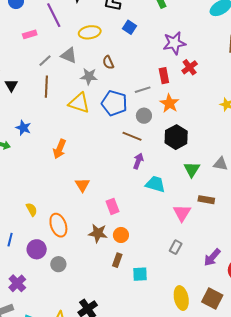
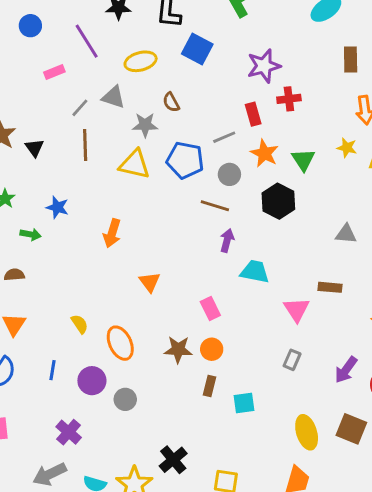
blue square: (129, 27) -> (197, 49), size x1.5
red cross: (190, 67) -> (289, 99), turned 35
green triangle: (192, 169) -> (303, 160), moved
pink rectangle: (113, 206) -> (210, 309), moved

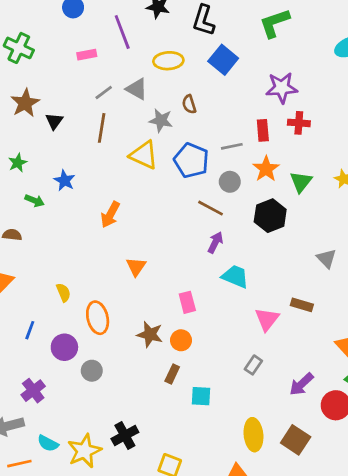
gray triangle: (346, 234) -> (327, 258), turned 30

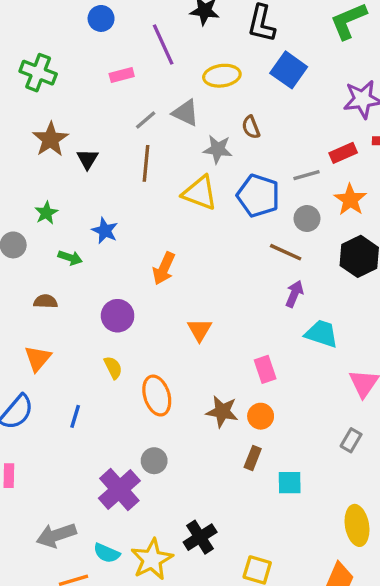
red rectangle: (263, 130) -> (343, 153), turned 75
purple circle: (64, 347) -> (118, 316), moved
purple cross: (33, 391) -> (119, 489), moved, size x1.4

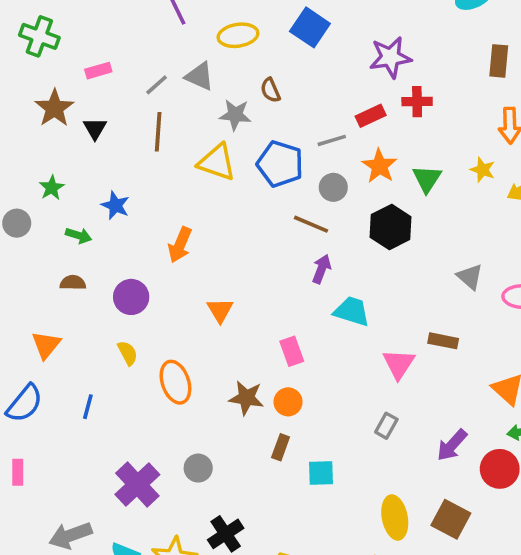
pink rectangle: (122, 75) -> (98, 71), moved
brown semicircle: (46, 301) -> (73, 283), moved
gray circle: (154, 461) -> (198, 468), moved

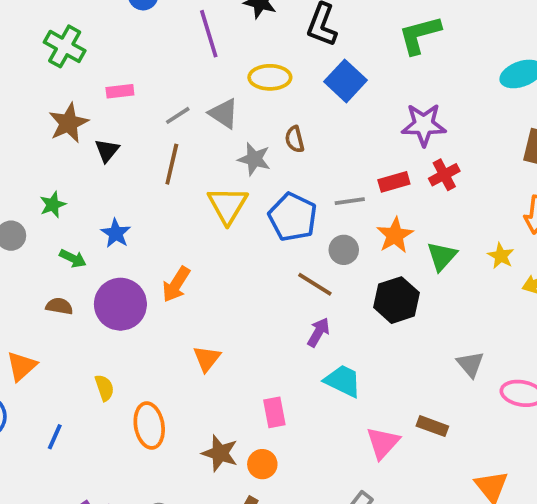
red cross: (417, 102) -> (444, 175), turned -36
yellow triangle: (217, 162) -> (228, 205), turned 33
purple circle: (131, 297) -> (120, 304), moved, size x1.4

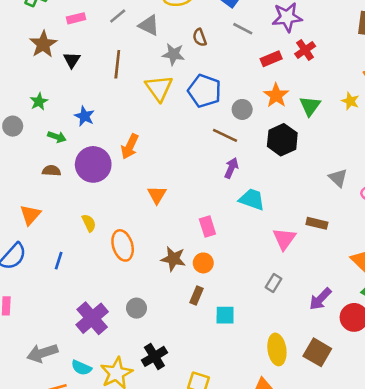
gray line: (178, 115) -> (118, 16), moved
gray line: (350, 201) -> (243, 29), moved, turned 42

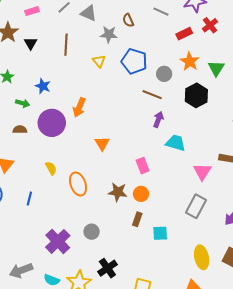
yellow triangle: (159, 88) -> (99, 61), size x0.6
gray rectangle: (274, 283) -> (196, 206), size x1.6

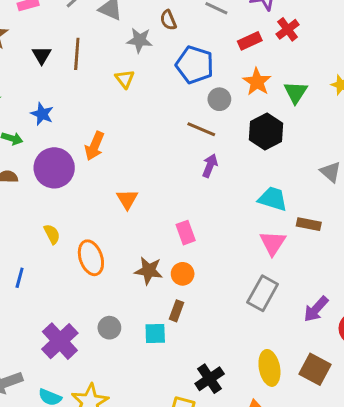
black triangle: (31, 43) -> (42, 55), moved
blue pentagon: (134, 61) -> (195, 65), moved
cyan trapezoid: (176, 143) -> (273, 199), moved
cyan square: (160, 233) -> (155, 334), moved
black cross: (107, 268) -> (210, 379), moved

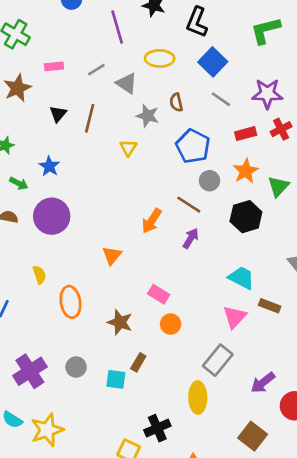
orange arrow: (95, 146) -> (152, 221), moved
pink rectangle: (186, 233) -> (159, 294), turned -48
orange circle: (183, 274) -> (171, 324), moved
yellow ellipse: (269, 368) -> (198, 398), moved

